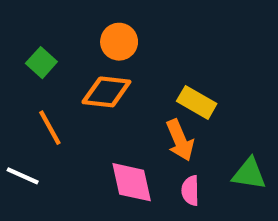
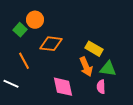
orange circle: (119, 42) -> (35, 20), moved
green triangle: (249, 174) -> (108, 69), moved
pink semicircle: (190, 191) -> (101, 87), moved

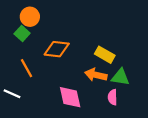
orange circle: (35, 20) -> (30, 17), moved
orange arrow: (86, 67) -> (96, 75), turned 126

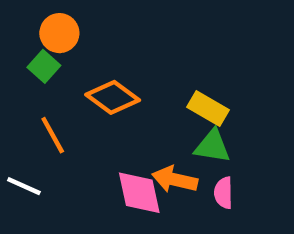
orange diamond: (57, 49) -> (113, 97), turned 30
orange arrow: (96, 75) -> (175, 179), moved
green triangle: (120, 77) -> (212, 146), moved

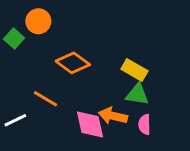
green square: (44, 66) -> (14, 38), moved
orange line: (53, 135) -> (46, 99), moved, turned -30
white line: (24, 186) -> (15, 120), turned -50

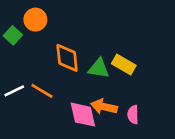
orange diamond: (73, 63) -> (67, 58), turned 48
green triangle: (137, 94) -> (99, 68), moved
white line: (15, 120) -> (14, 91), moved

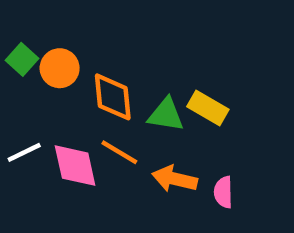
orange circle: (35, 20) -> (60, 68), moved
orange line: (42, 91) -> (119, 152), moved
pink diamond: (83, 115) -> (75, 166), moved

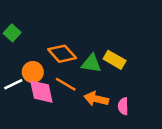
orange circle: (60, 68) -> (33, 72), moved
orange diamond: (113, 97) -> (62, 54), turned -36

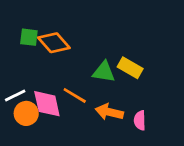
green square: (12, 33) -> (29, 37), moved, turned -35
orange diamond: (62, 54) -> (54, 43), moved
orange circle: (33, 72) -> (26, 113), moved

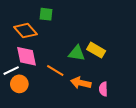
green square: (29, 37) -> (46, 14), moved
orange diamond: (54, 43) -> (25, 31), moved
pink diamond: (47, 104) -> (26, 56), moved

